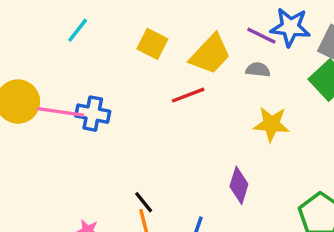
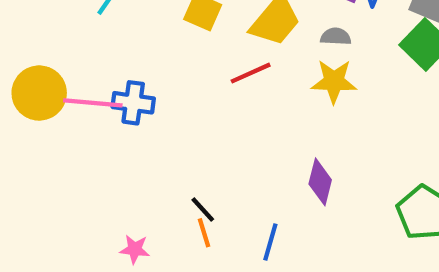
yellow star: (271, 124) -> (334, 81), moved

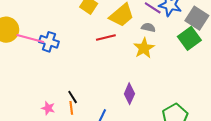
yellow star: (334, 81) -> (144, 48), turned 30
pink star: (135, 249) -> (48, 108), moved

